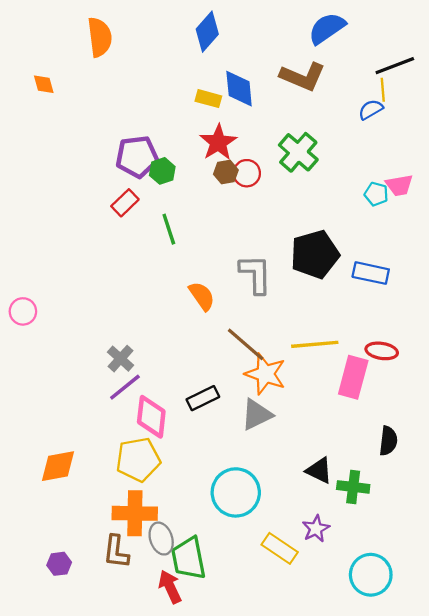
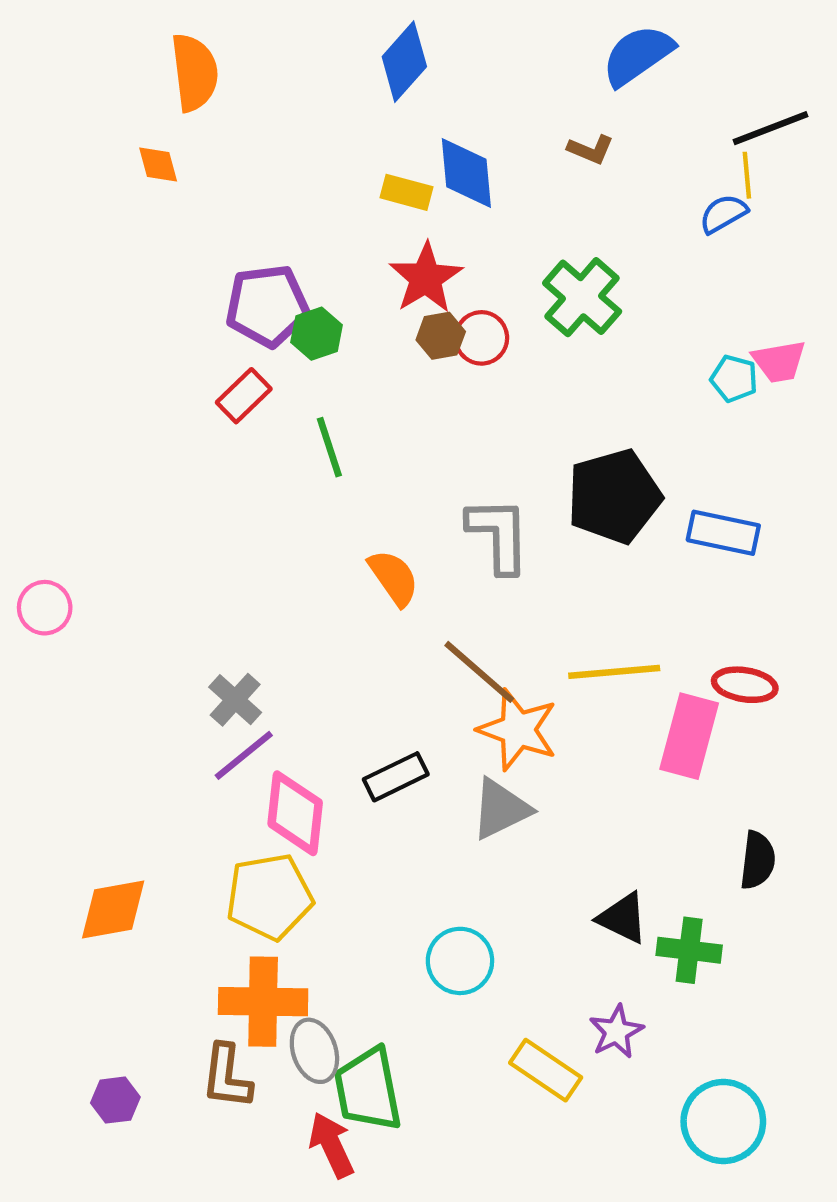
brown L-shape: (303, 77) -> (591, 149), size x0.5
orange diamond: (44, 84) -> (158, 164), moved
cyan circle: (236, 492) -> (460, 961), size x0.7

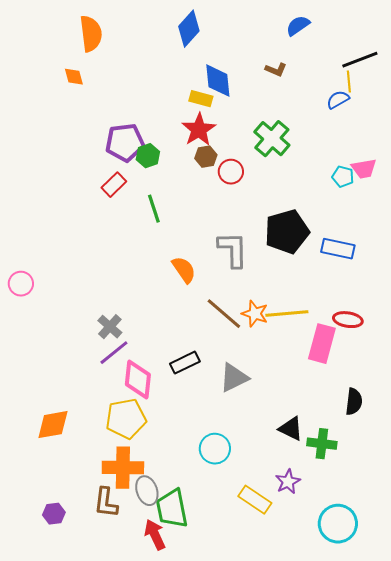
blue semicircle: (638, 55) -> (298, 26), size x0.7
yellow rectangle: (406, 192) -> (201, 99), moved
red circle: (481, 338) -> (231, 172), moved
orange star: (518, 730) -> (255, 314), moved, size x0.7

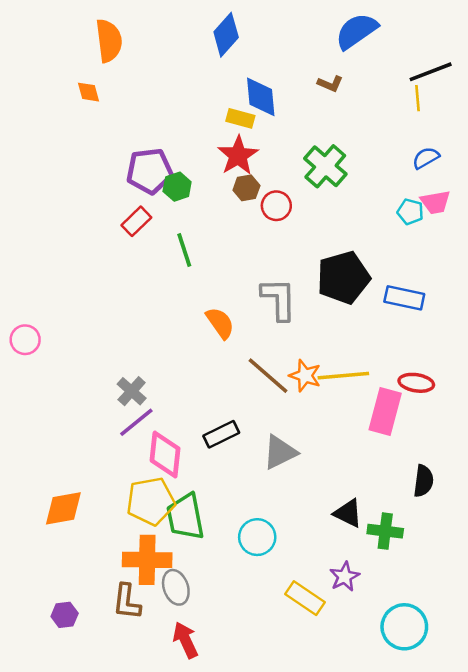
blue semicircle: (298, 26) -> (356, 31), size x1.5
blue semicircle: (338, 100) -> (426, 158), moved
green trapezoid: (172, 509) -> (185, 517), moved

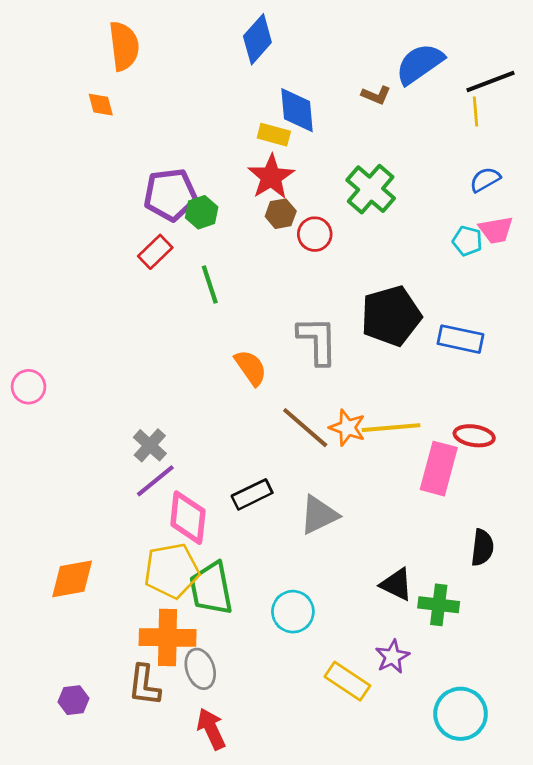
blue semicircle: (356, 31) -> (420, 64), moved

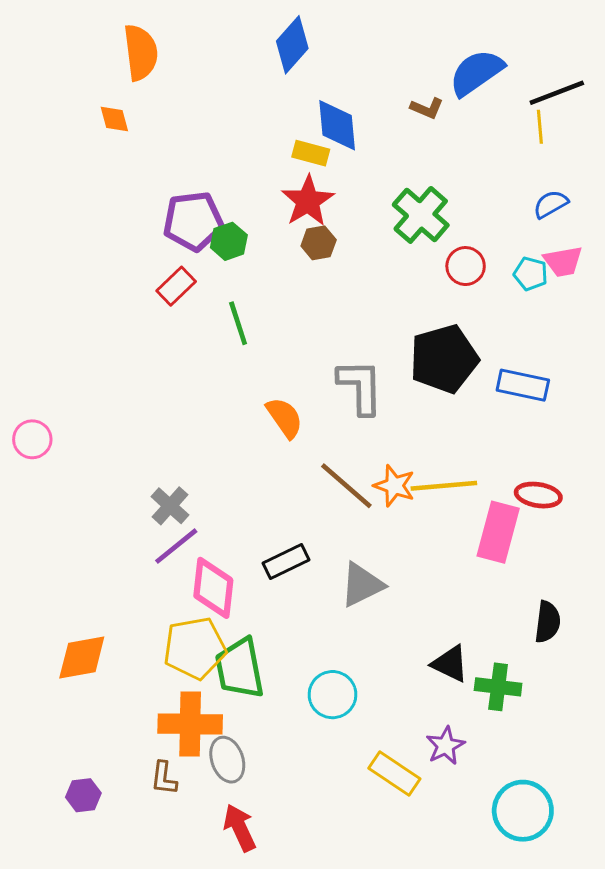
red circle: (315, 234) -> (466, 266), moved
brown L-shape: (144, 685) -> (164, 778), size x0.7

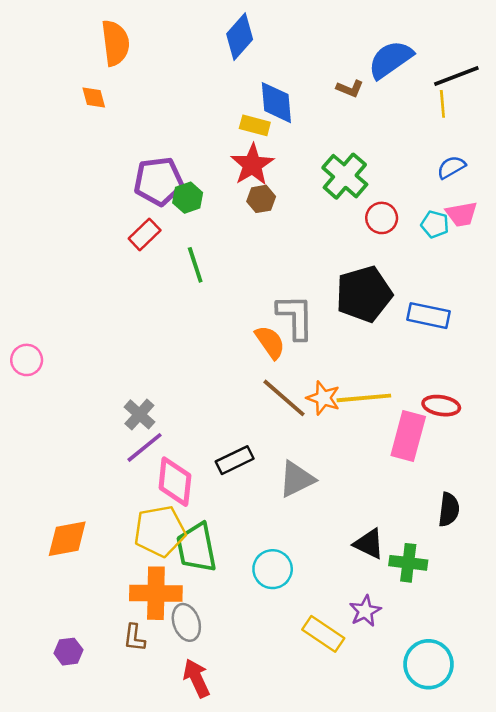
orange semicircle: (285, 418) -> (270, 342), moved

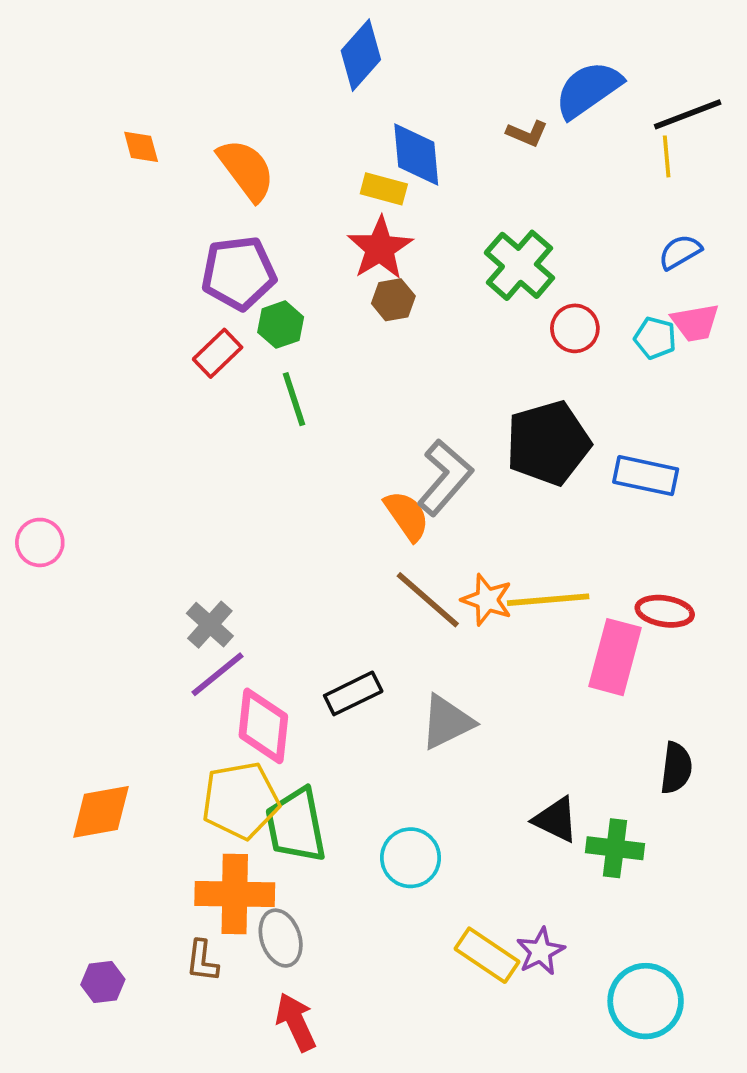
orange semicircle: (115, 43) -> (246, 170), moved, turned -30
green hexagon: (188, 198) -> (281, 325), moved
gray L-shape: (295, 317) -> (445, 477), turned 42
purple star: (365, 611) -> (540, 951), moved

